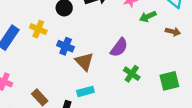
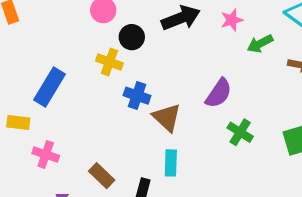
yellow cross: (38, 29) -> (109, 62), moved
cyan rectangle: (85, 91) -> (171, 163), turned -70

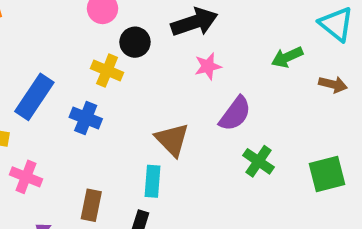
pink star: (232, 20) -> (208, 66), moved
blue cross: (137, 96) -> (86, 118), moved
cyan rectangle: (171, 163) -> (152, 181), moved
brown rectangle: (102, 176) -> (91, 205), turned 55

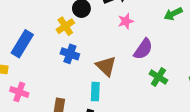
yellow cross: (107, 71) -> (65, 26), turned 36
blue cross: (86, 118) -> (70, 54), moved

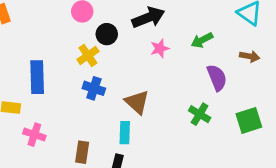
green arrow: (173, 14) -> (202, 40), moved
blue rectangle: (22, 44) -> (37, 77), turned -32
purple semicircle: (143, 49) -> (217, 78), moved, turned -55

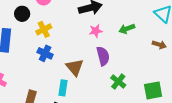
black circle: (107, 34) -> (22, 14), moved
purple semicircle: (217, 78) -> (103, 56), moved

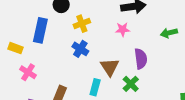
pink star: (96, 31) -> (123, 29), moved
green cross: (118, 81) -> (131, 84), moved

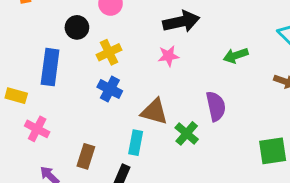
purple semicircle: (141, 59) -> (216, 106), moved
brown triangle: (110, 67) -> (154, 112), turned -36

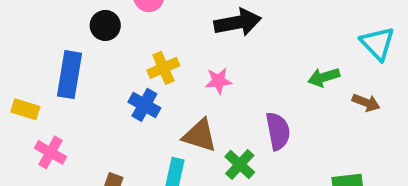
yellow cross: (109, 52) -> (163, 68), moved
green arrow: (236, 55) -> (324, 77), moved
pink star: (168, 56) -> (219, 81), moved

